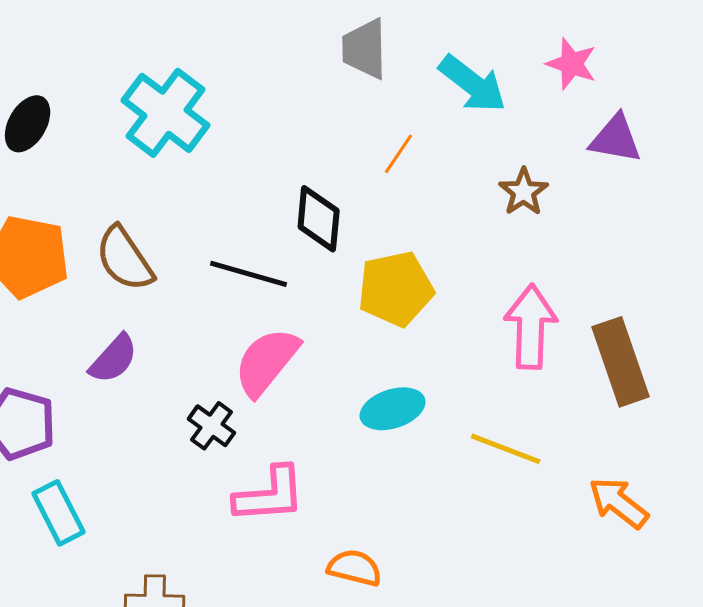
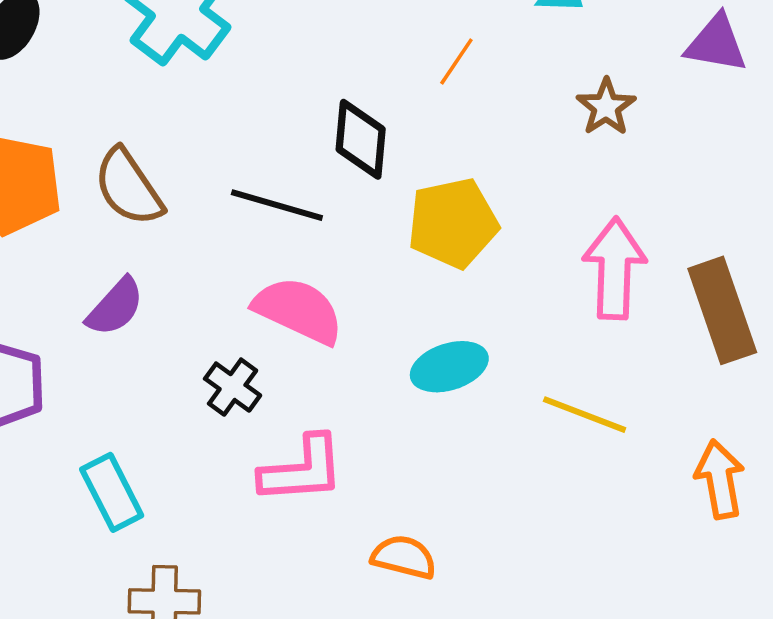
pink semicircle: (267, 362) -> (298, 310), turned 76
orange arrow: (619, 503) -> (720, 479), turned 42
cyan rectangle: (59, 513) -> (112, 492), moved

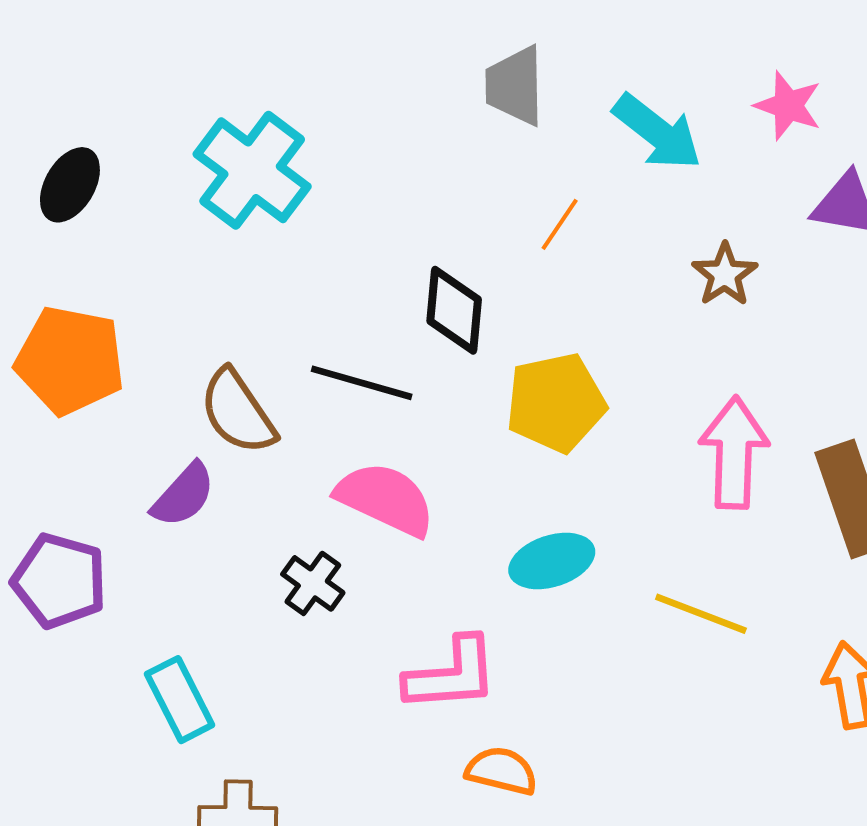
brown semicircle: (128, 187) -> (238, 412), moved
pink L-shape: (302, 470) -> (451, 675), moved

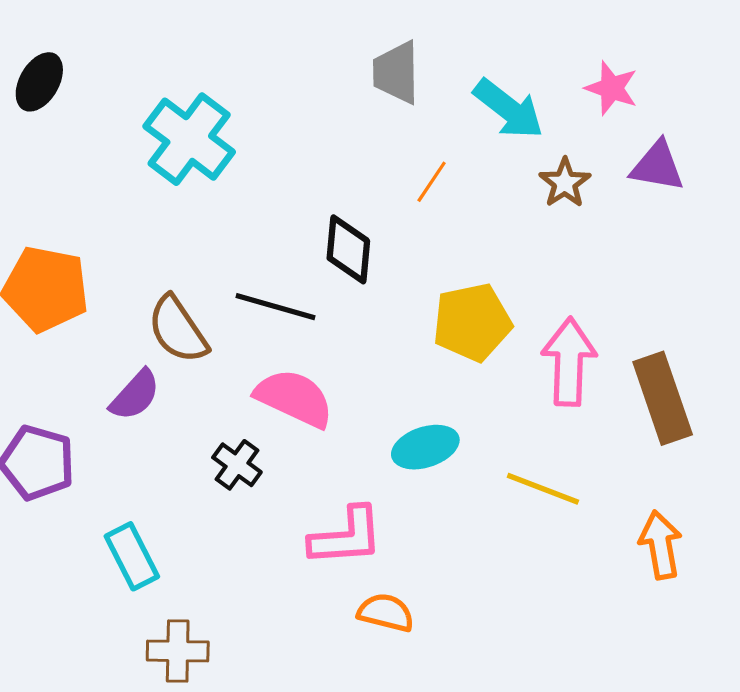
black ellipse: (70, 185) -> (39, 82), moved
brown star: (725, 275) -> (565, 183), moved
yellow pentagon: (556, 403) -> (472, 322), moved

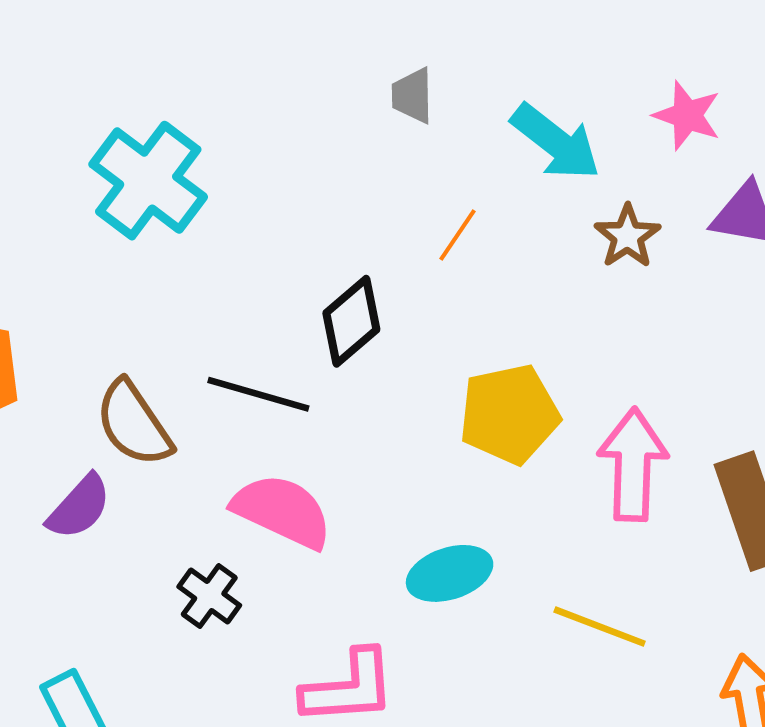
gray trapezoid: (396, 73) -> (412, 96), size x0.7
black diamond: (348, 249) -> (351, 321), turned 44

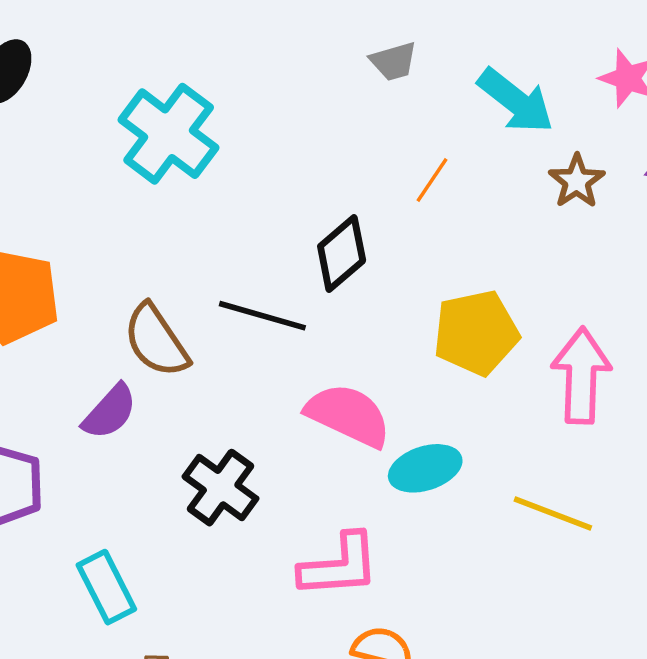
gray trapezoid: (412, 96) -> (394, 61), turned -105
pink semicircle: (282, 511) -> (348, 415), moved
black cross: (209, 596) -> (221, 488), size x1.4

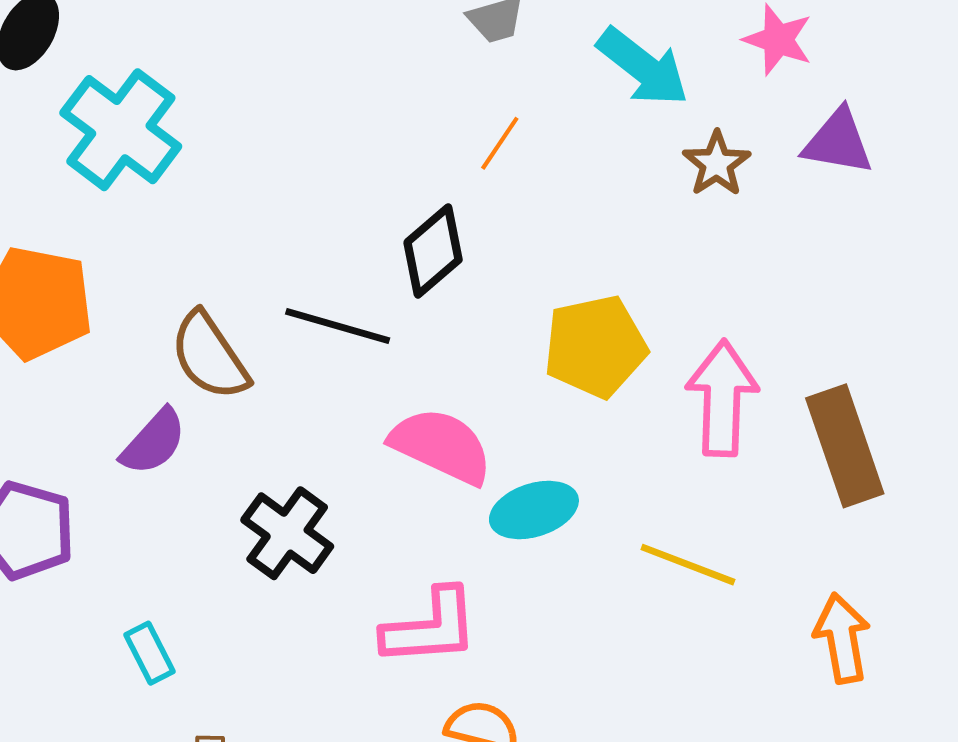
cyan cross: (169, 134) -> (121, 130), moved
orange line: (432, 180) -> (500, 143), moved
cyan rectangle: (106, 587) -> (149, 653), size x0.7

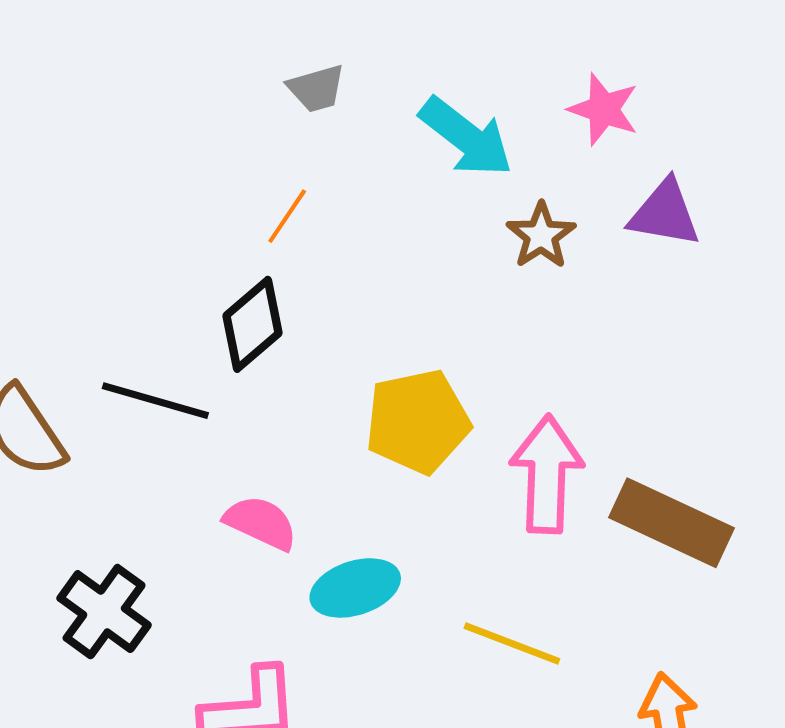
orange line: (500, 143) -> (287, 216), moved
pink semicircle: (441, 446) -> (261, 523), size x0.7
brown rectangle: (845, 446) -> (672, 523), turned -46

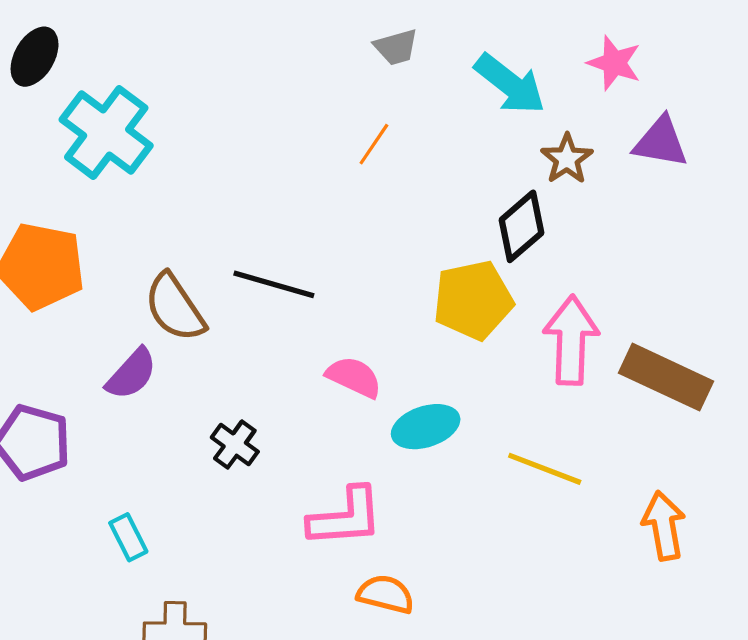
black diamond: (253, 324) -> (522, 226), moved
black cross: (104, 612) -> (235, 445), size x0.7

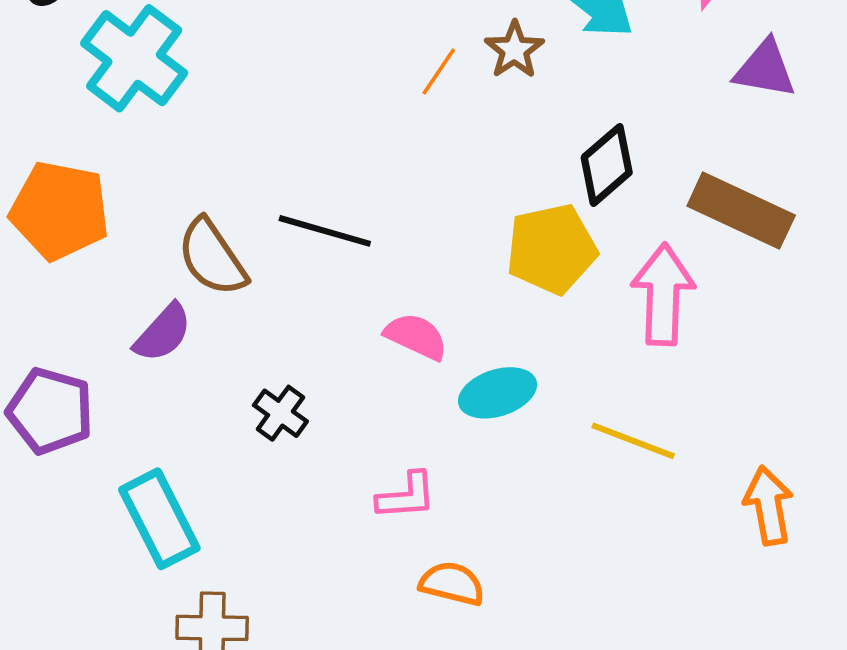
brown star: (567, 159) -> (514, 50), moved
brown rectangle: (666, 377) -> (741, 211), moved
pink L-shape: (345, 517) -> (406, 496), size x0.7
cyan rectangle: (128, 537) -> (159, 519), size x1.8

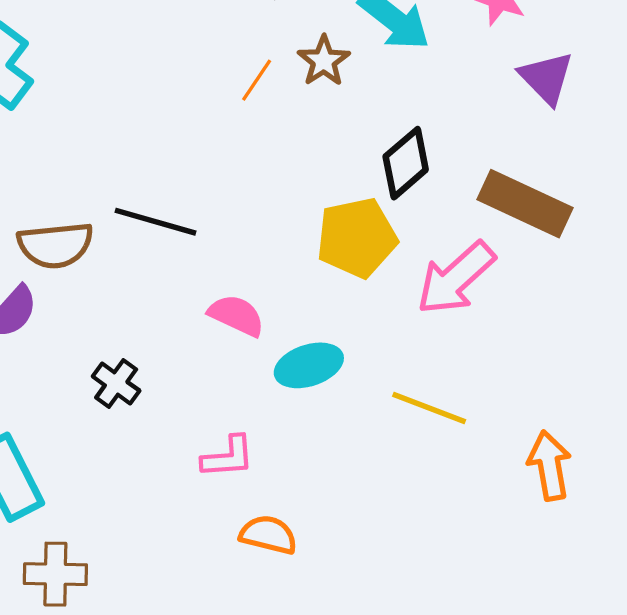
purple triangle: (765, 69) -> (546, 78), turned 36
brown semicircle: (212, 257) -> (55, 245), turned -62
pink arrow: (663, 294) -> (456, 278), turned -134

